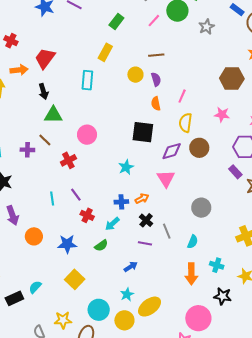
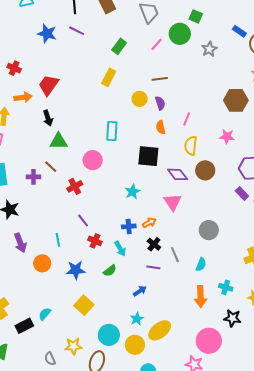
cyan rectangle: (87, 80) -> (112, 131), moved
purple diamond: (172, 151) -> (178, 174), turned 70
cyan line: (52, 199) -> (58, 240), moved
cyan arrow: (112, 224) -> (120, 249), turned -77

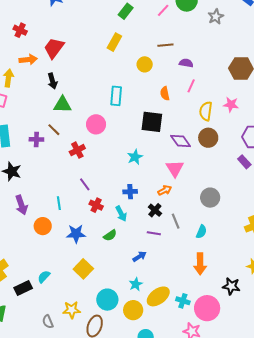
purple semicircle: (160, 103) -> (186, 63), moved, turned -64
yellow semicircle: (191, 146) -> (206, 111), moved
orange arrow: (149, 223) -> (165, 190), moved
cyan cross: (226, 287) -> (183, 301), moved

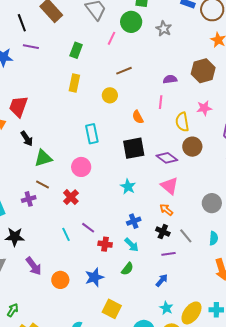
purple semicircle: (186, 63) -> (170, 79), moved
orange arrow: (165, 190) -> (166, 210), turned -96
cyan line: (59, 203) -> (66, 234), moved

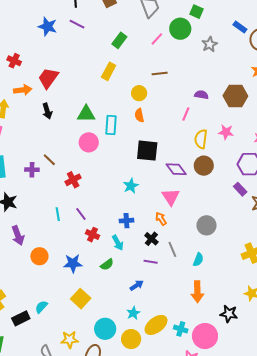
orange semicircle: (138, 117) -> (139, 115), moved
green triangle: (43, 158) -> (86, 114), moved
pink circle: (81, 167) -> (89, 142), moved

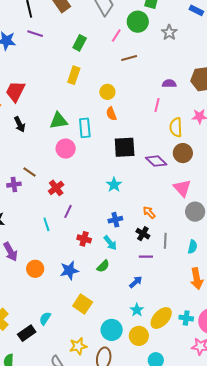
brown line: (160, 74) -> (129, 58), moved
pink triangle: (171, 197) -> (182, 188), moved
purple line: (81, 214) -> (68, 211), moved, turned 72
gray line: (172, 249) -> (165, 241), turned 35

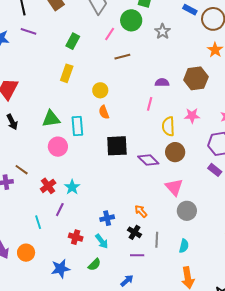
cyan star: (114, 185) -> (72, 187), moved
orange circle: (35, 269) -> (26, 253), moved

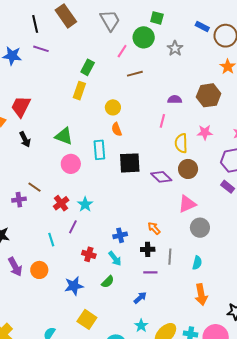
green rectangle: (73, 41) -> (88, 67), moved
green triangle: (51, 119) -> (64, 136), turned 30
cyan rectangle: (77, 126) -> (99, 150), moved
pink triangle: (174, 187) -> (187, 204), turned 48
black cross: (134, 232) -> (148, 249), turned -32

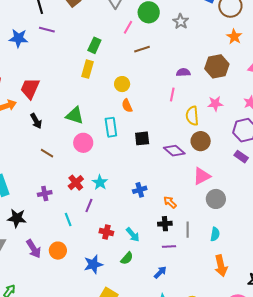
black square: (130, 163) -> (142, 138), size x0.7
brown line: (35, 187) -> (47, 153), moved
purple cross: (19, 200) -> (45, 193), moved
blue cross: (120, 235) -> (140, 190), moved

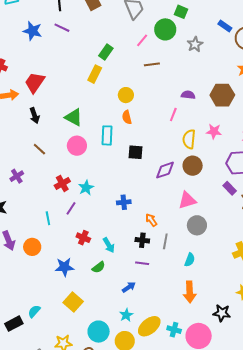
purple diamond: (174, 151) -> (165, 170), turned -70
purple cross: (45, 193) -> (17, 176), moved, turned -32
gray line: (188, 230) -> (165, 241), moved

